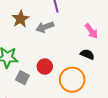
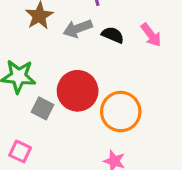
black semicircle: (87, 54) -> (113, 35), moved
red circle: (45, 67) -> (78, 91), size x1.6

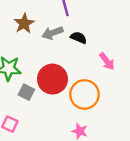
pink arrow: (151, 35) -> (107, 61), moved

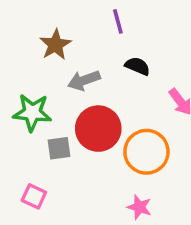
gray arrow: (53, 33) -> (84, 80), moved
gray square: (26, 92) -> (59, 148), turned -35

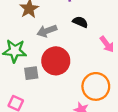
orange circle: (146, 152) -> (96, 86), moved

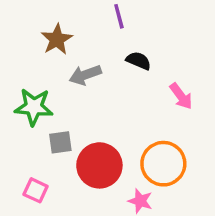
red circle: (56, 61) -> (99, 165), moved

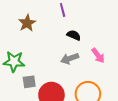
gray arrow: (85, 75) -> (70, 59), moved

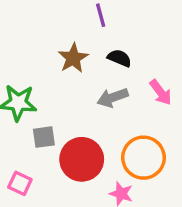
brown star: (27, 23) -> (73, 58), moved

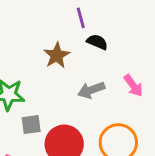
black semicircle: (119, 58) -> (97, 42), moved

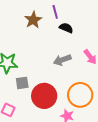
brown star: (57, 55) -> (33, 20), moved

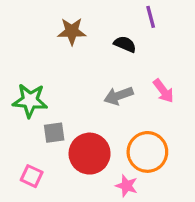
purple line: (55, 12) -> (151, 17), moved
brown star: (33, 20) -> (72, 31), turned 30

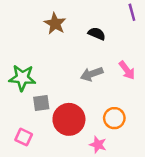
purple line: (151, 17) -> (132, 12), moved
brown star: (72, 31) -> (55, 24), turned 30
orange circle: (147, 152) -> (114, 118), size x0.7

